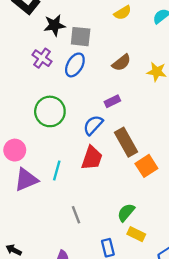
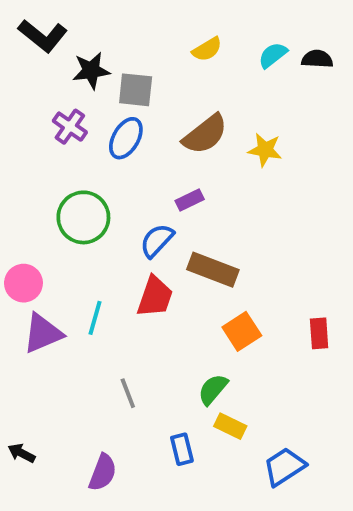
brown semicircle: (121, 63) -> (205, 134), size x1.4
brown rectangle: (126, 142) -> (213, 270), turned -40
orange square: (146, 166) -> (242, 331), moved

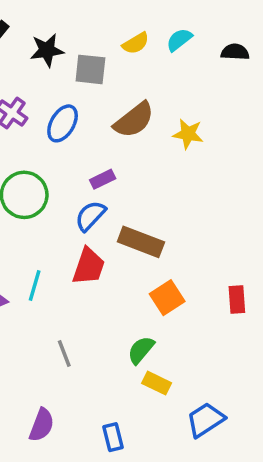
cyan semicircle: (273, 55) -> (179, 40), moved
black star: (91, 71) -> (47, 50), moved
gray square: (136, 90) -> (90, 69), moved
purple rectangle: (190, 200) -> (103, 179), moved
blue rectangle: (182, 449) -> (113, 437), moved

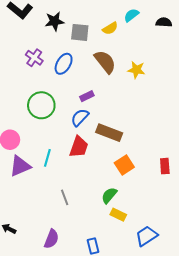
yellow semicircle: (136, 43) -> (110, 28), moved
brown semicircle: (134, 120) -> (105, 62), turned -90

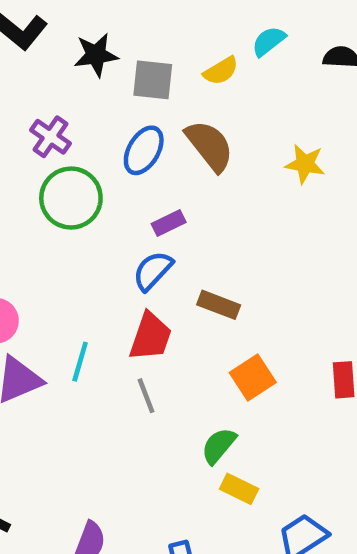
blue ellipse: (64, 64) -> (144, 150), moved
yellow star: (136, 70) -> (305, 164), moved
green circle: (41, 105) -> (71, 198), moved
brown rectangle: (109, 133) -> (219, 305), size x0.7
gray line: (65, 197) -> (146, 396), moved

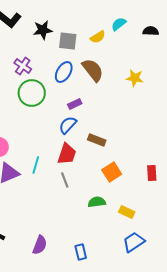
green semicircle: (219, 446) -> (97, 202), turned 42
yellow rectangle: (239, 489) -> (127, 212), moved

